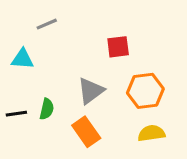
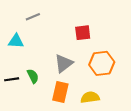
green semicircle: (47, 109) -> (33, 76), turned -40
orange rectangle: (86, 132) -> (60, 92), turned 48
yellow semicircle: (151, 133) -> (90, 97), moved

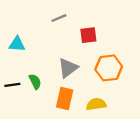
gray line: (33, 17) -> (59, 18), moved

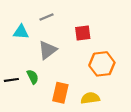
gray line: (59, 18) -> (47, 17), moved
cyan triangle: (17, 44) -> (21, 32), moved
gray triangle: (68, 68) -> (48, 50), moved

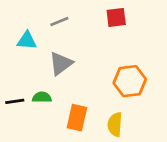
red square: (83, 33) -> (116, 17), moved
green semicircle: (33, 77) -> (42, 97), turned -64
yellow semicircle: (90, 98) -> (115, 124), turned -78

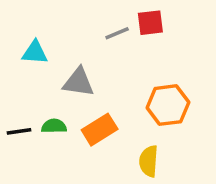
gray line: (59, 22) -> (117, 33), moved
gray triangle: (61, 63) -> (79, 82), turned 45
orange rectangle: (77, 118) -> (100, 130), moved, turned 45

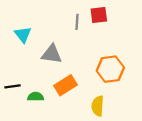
gray line: (117, 33) -> (77, 22), turned -63
cyan triangle: (35, 52) -> (23, 35), turned 48
green semicircle: (54, 126) -> (36, 97), moved

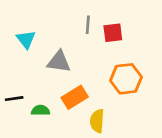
red square: (99, 15) -> (113, 33), moved
yellow semicircle: (98, 106) -> (97, 121), moved

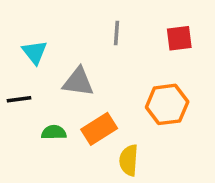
red square: (113, 33) -> (179, 38), moved
black line: (14, 99) -> (19, 99), moved
green semicircle: (40, 110) -> (54, 132), moved

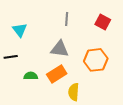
red square: (179, 38) -> (103, 22), turned 35
gray triangle: (78, 82) -> (60, 49), moved

